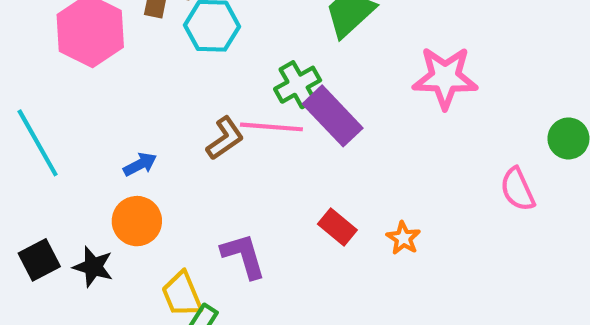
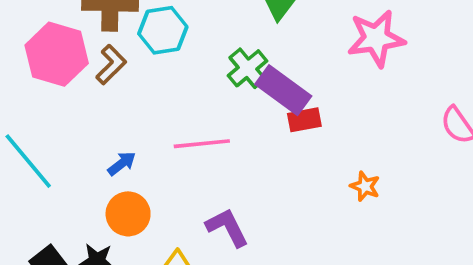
pink line: (271, 127) -> (202, 144), moved
brown L-shape: (225, 138) -> (111, 65), moved
red rectangle: (337, 227) -> (304, 120), moved, turned -40

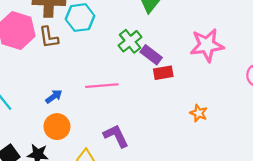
pink star: (376, 38) -> (207, 45), moved
brown L-shape: (111, 65) -> (49, 37), turned 125
purple rectangle: (283, 90) -> (151, 55), size x0.7

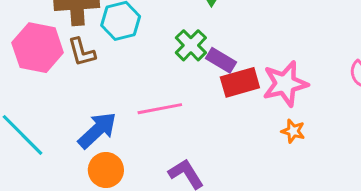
pink star: (207, 45) -> (285, 84), moved
red rectangle: (163, 73) -> (240, 82), size x1.4
blue arrow: (54, 96) -> (97, 130), size x1.8

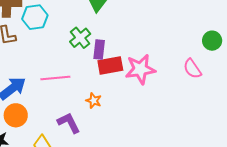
purple rectangle: (221, 60) -> (99, 50), turned 60
orange star: (293, 131) -> (94, 101), moved

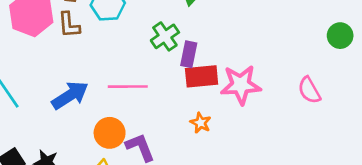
green circle: (212, 41) -> (340, 36), moved
orange star: (94, 101) -> (201, 123), moved
orange circle: (16, 115) -> (110, 133), moved

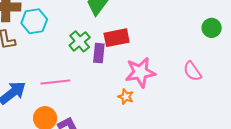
red rectangle: (202, 76) -> (117, 38), moved
orange star: (201, 123) -> (126, 97), moved

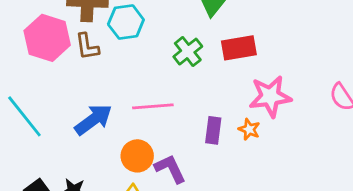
purple rectangle: (99, 53) -> (213, 130), moved

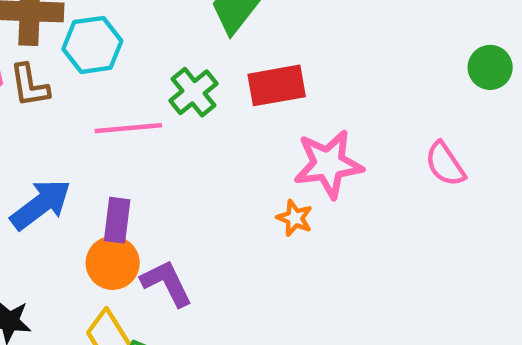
pink line: (153, 106) -> (128, 128), moved
purple rectangle: (213, 130) -> (117, 220), moved

